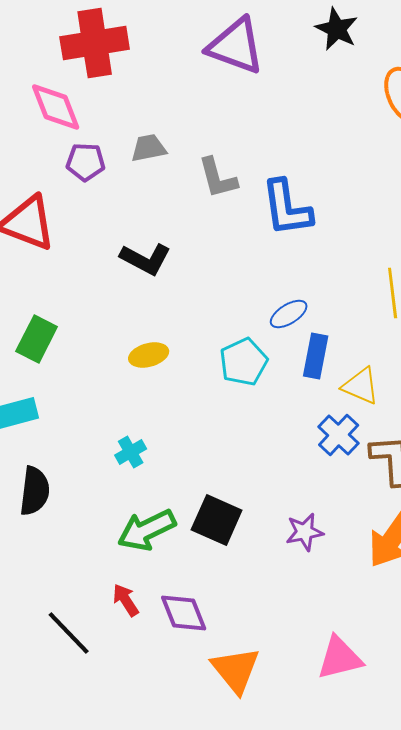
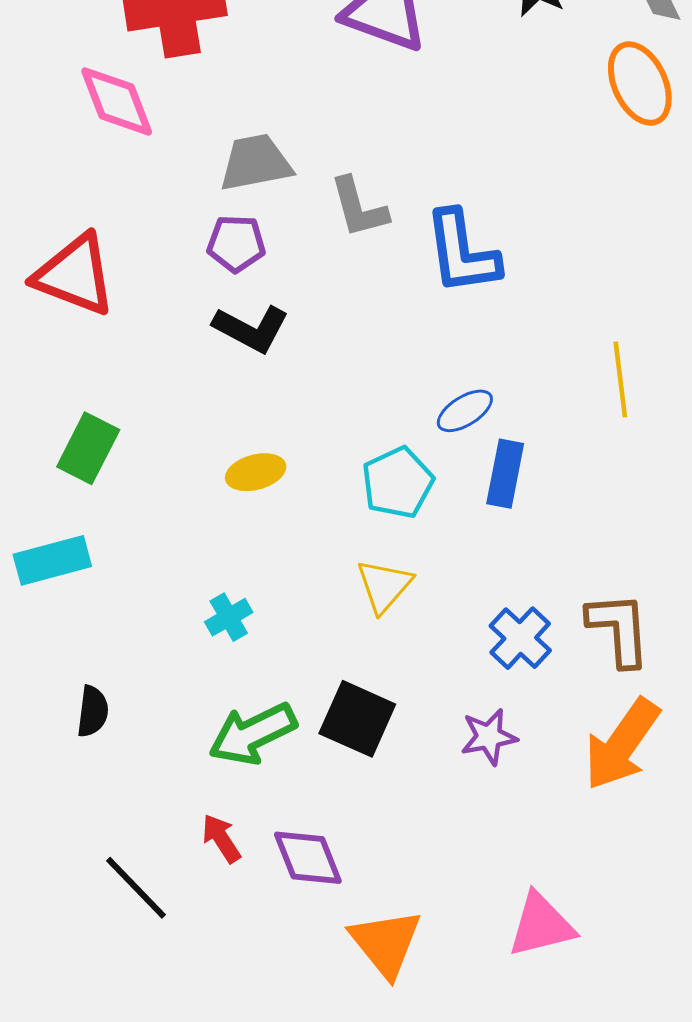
gray trapezoid: (149, 148) -> (256, 163), size x1.4
purple pentagon: (86, 162) -> (236, 243), moved
yellow triangle: (361, 386) -> (384, 586), moved, turned 48
blue cross: (339, 435) -> (520, 638), moved
black semicircle: (35, 491) -> (93, 711), moved, size x0.7

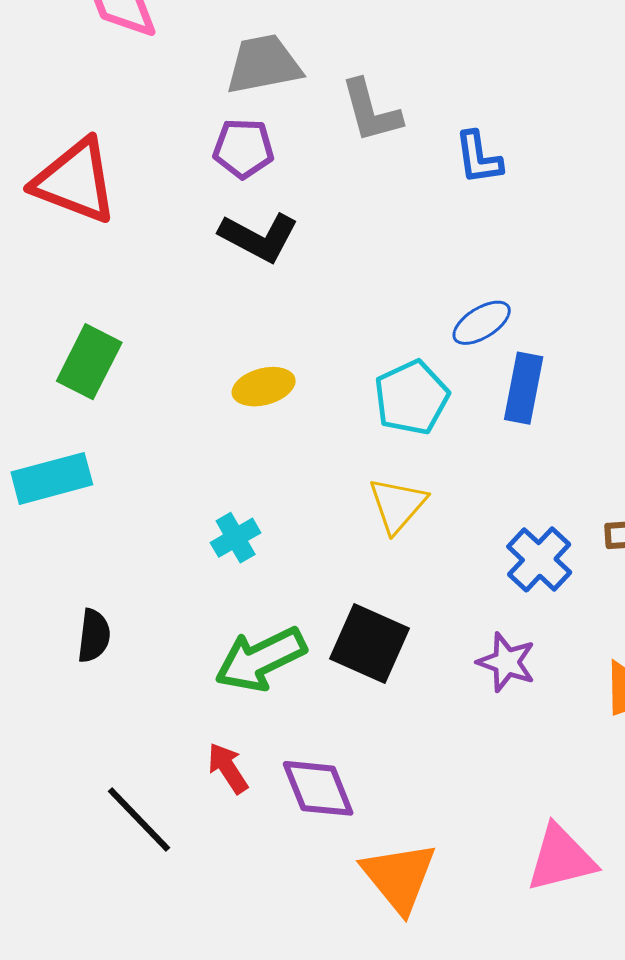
blue L-shape: (462, 252) -> (478, 158), size x0.6
purple star: (489, 737) -> (506, 662), turned 30

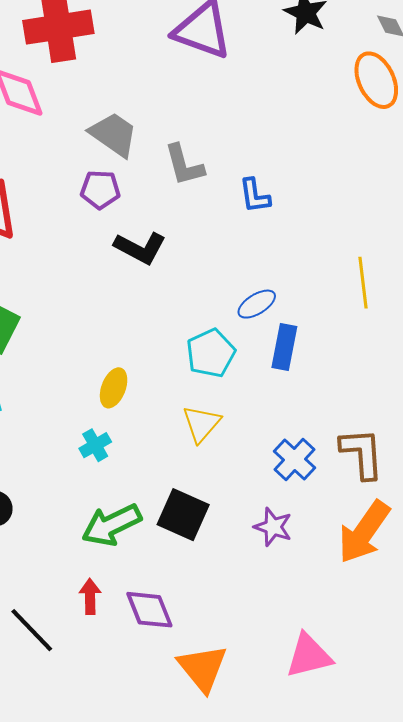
gray trapezoid: (264, 64) -> (114, 134), turned 46
black L-shape: (259, 237) -> (140, 248), moved
yellow ellipse: (264, 387) -> (114, 388), moved, turned -54
red arrow: (228, 768) -> (90, 596), turned 32

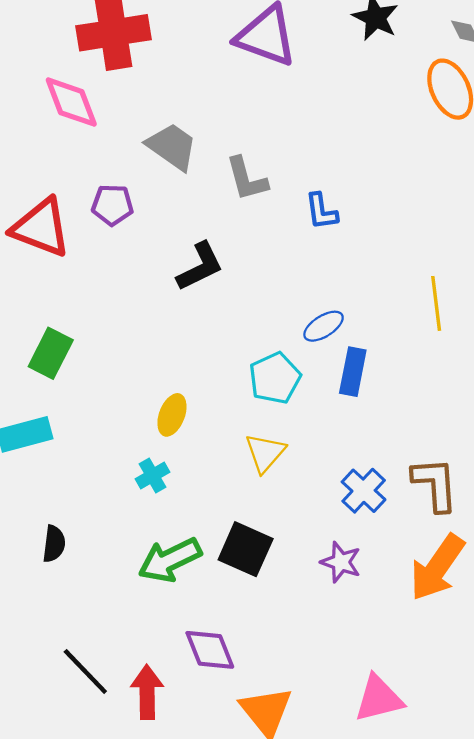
purple pentagon: (100, 190) -> (112, 205), moved
black L-shape: (140, 248) -> (200, 267), turned -54
red arrow: (90, 596) -> (147, 692), moved, size x1.4

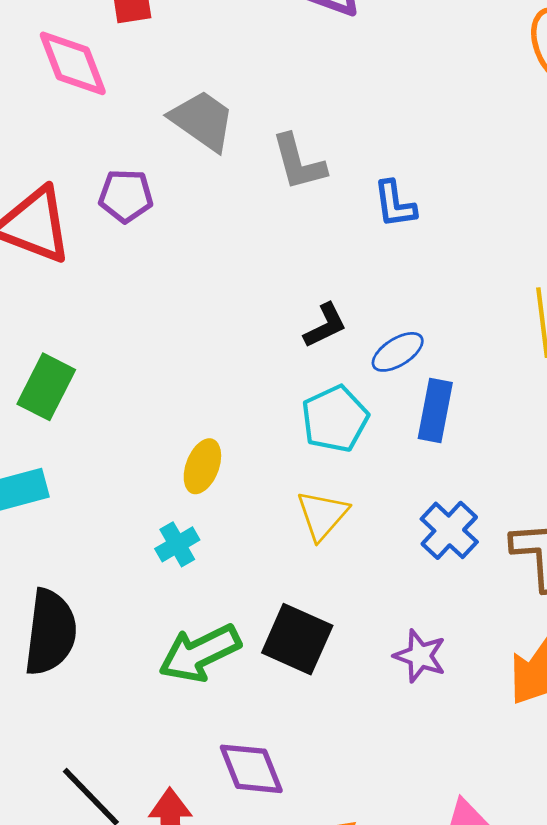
black L-shape: (200, 267) -> (325, 325), moved, size x0.7
blue cross: (364, 491) -> (449, 530), moved
black semicircle: (54, 544) -> (50, 632), size x1.8

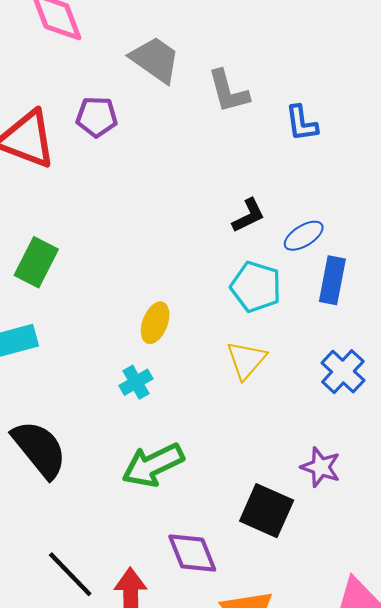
cyan pentagon: (335, 419) -> (256, 287), turned -30
black semicircle: (50, 632) -> (39, 449), turned -46
black square: (297, 639) -> (267, 511), moved

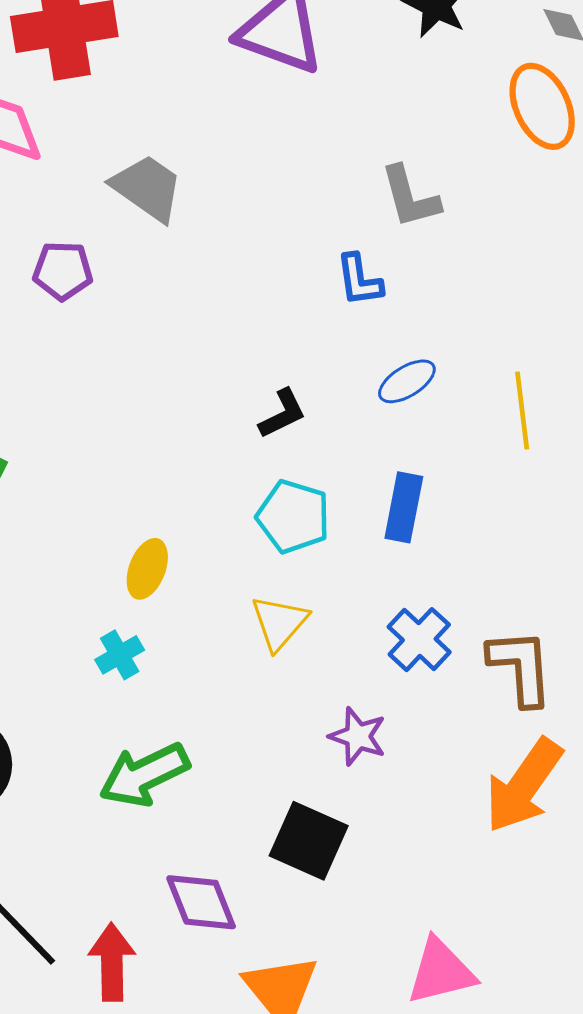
gray L-shape: (228, 91) -> (410, 197), moved
blue ellipse: (304, 236) -> (407, 381), moved
purple star: (321, 467) -> (358, 736), moved

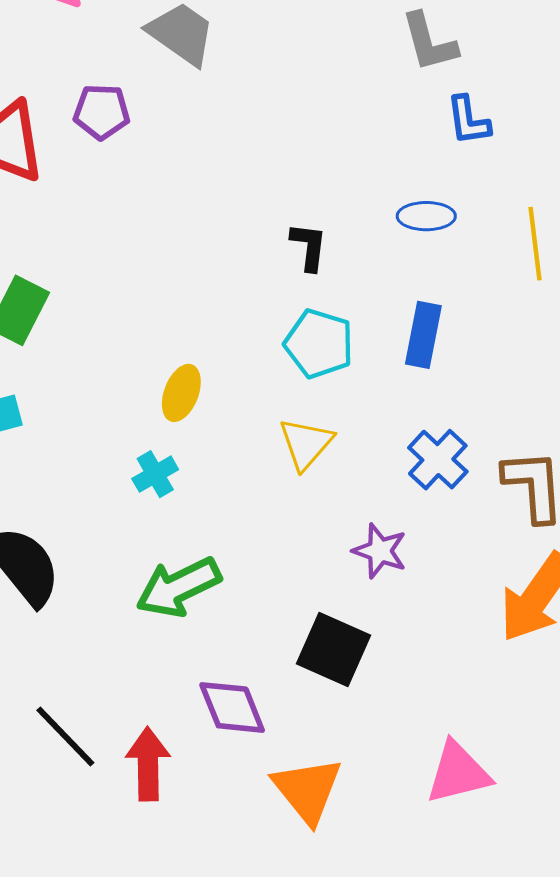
blue L-shape: (359, 280) -> (468, 120), moved
blue ellipse: (407, 381) -> (426, 216), turned 32
black L-shape: (282, 414) -> (309, 247), turned -57

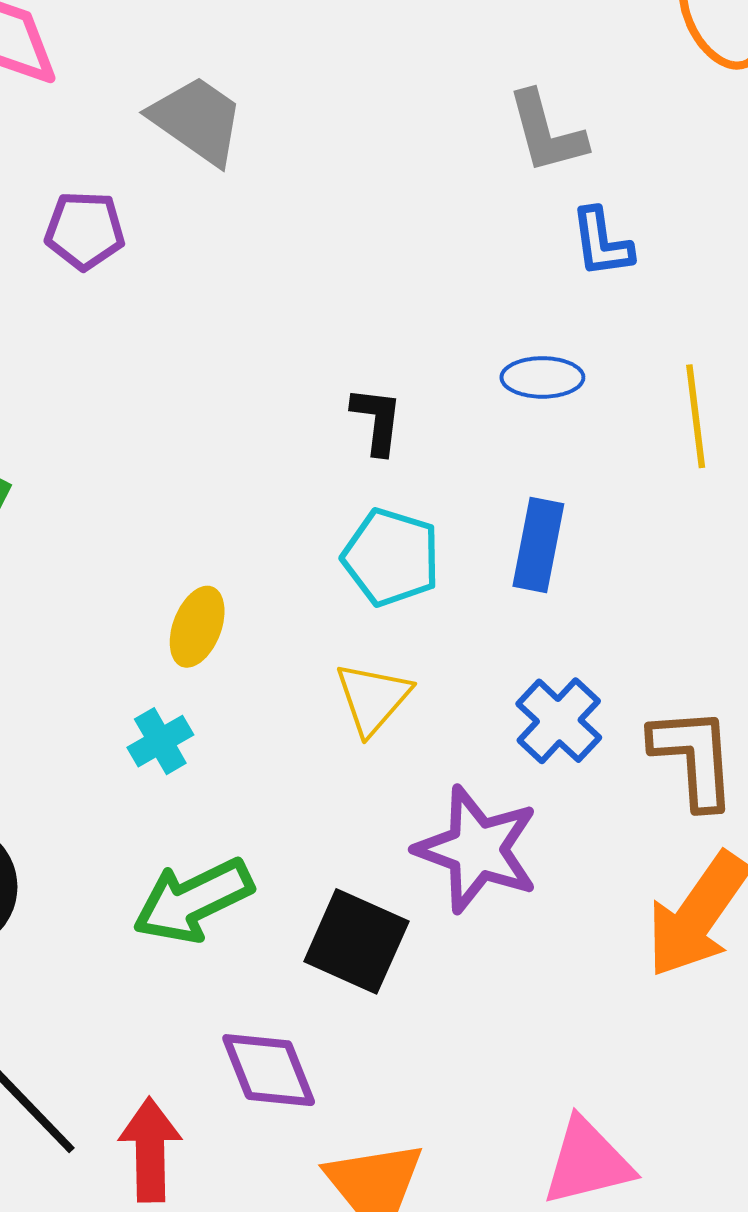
purple star: (380, 551) -> (477, 849), size x1.6
black square: (333, 649) -> (356, 941), moved

